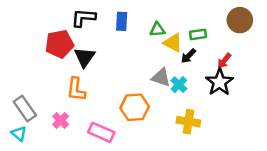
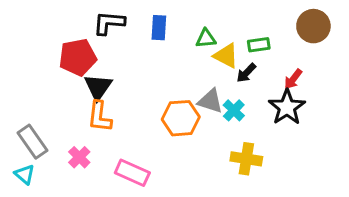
black triangle: (85, 57) -> (98, 87), moved
orange hexagon: (135, 107) -> (181, 118), moved

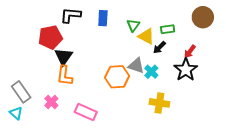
green triangle: (206, 39) -> (133, 25), turned -48

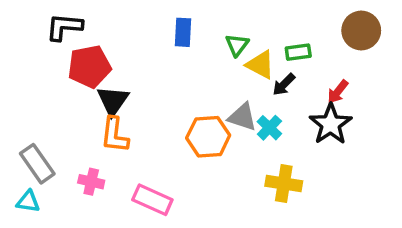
black L-shape: (71, 15) -> (64, 27), moved
pink cross: (51, 102) -> (91, 182), turned -32
cyan triangle: (16, 113) -> (28, 201), turned -32

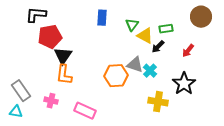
black star: (331, 124) -> (184, 84), moved

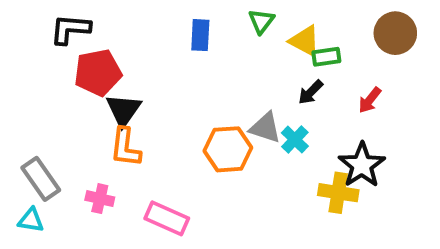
green triangle: (132, 25) -> (261, 21), moved
yellow triangle: (145, 36) -> (305, 41), moved
yellow cross: (158, 102) -> (338, 193), moved

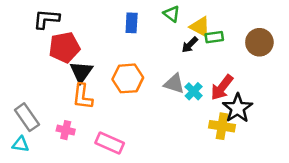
green triangle: (261, 21) -> (172, 14), turned -30
brown circle: (395, 33) -> (259, 42), moved
black arrow: (311, 92) -> (190, 45), moved
red arrow: (370, 100) -> (222, 87), moved, size x1.5
orange hexagon: (228, 149) -> (128, 78), moved

